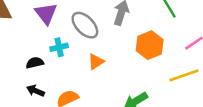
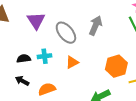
orange hexagon: (150, 45) -> (116, 66), moved
cyan cross: (59, 47) -> (45, 56), moved

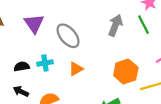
gray arrow: (96, 26) -> (115, 25), moved

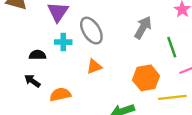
green line: (144, 25) -> (172, 47), moved
cyan cross: (45, 63) -> (63, 42), moved

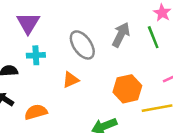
gray ellipse: (91, 31) -> (82, 45), moved
green line: (172, 47) -> (153, 37), moved

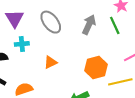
gray ellipse: (82, 45) -> (51, 22), moved

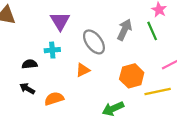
purple triangle: (15, 19) -> (60, 21), moved
gray ellipse: (51, 22) -> (94, 42), moved

